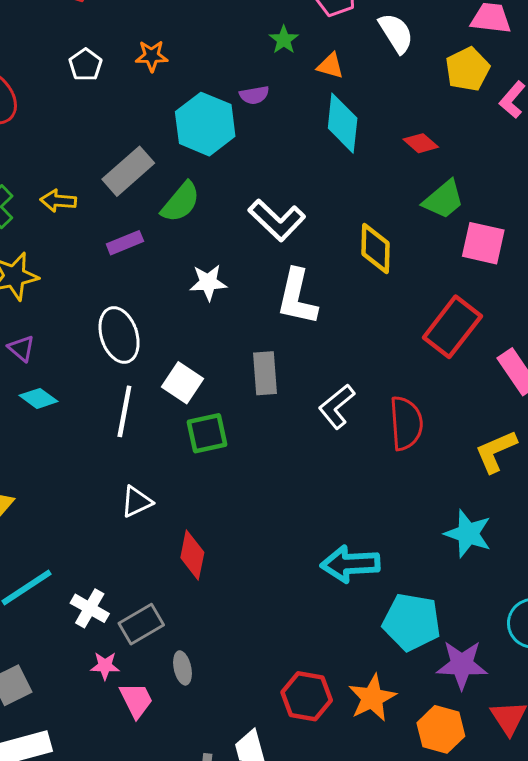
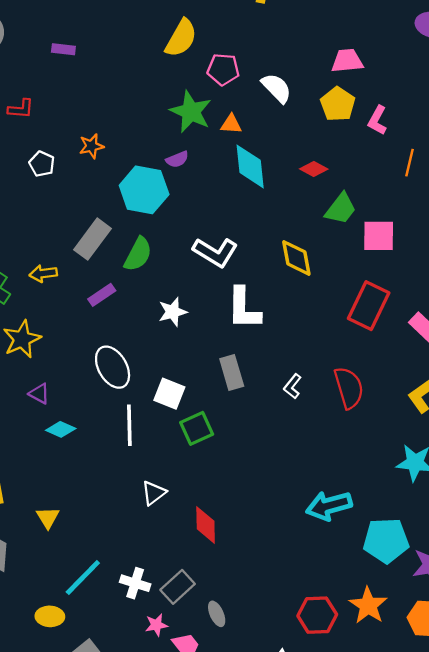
green star: (284, 40) -> (191, 112), size x1.8
white L-shape: (337, 406) -> (292, 386), size x0.7

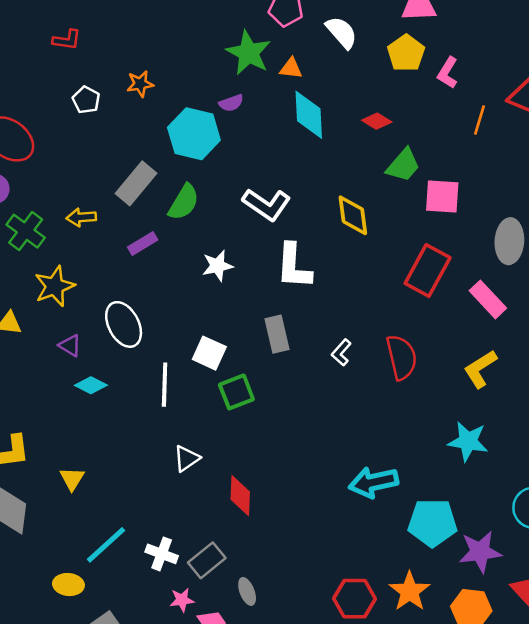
white ellipse: (113, 367) -> (124, 324), moved

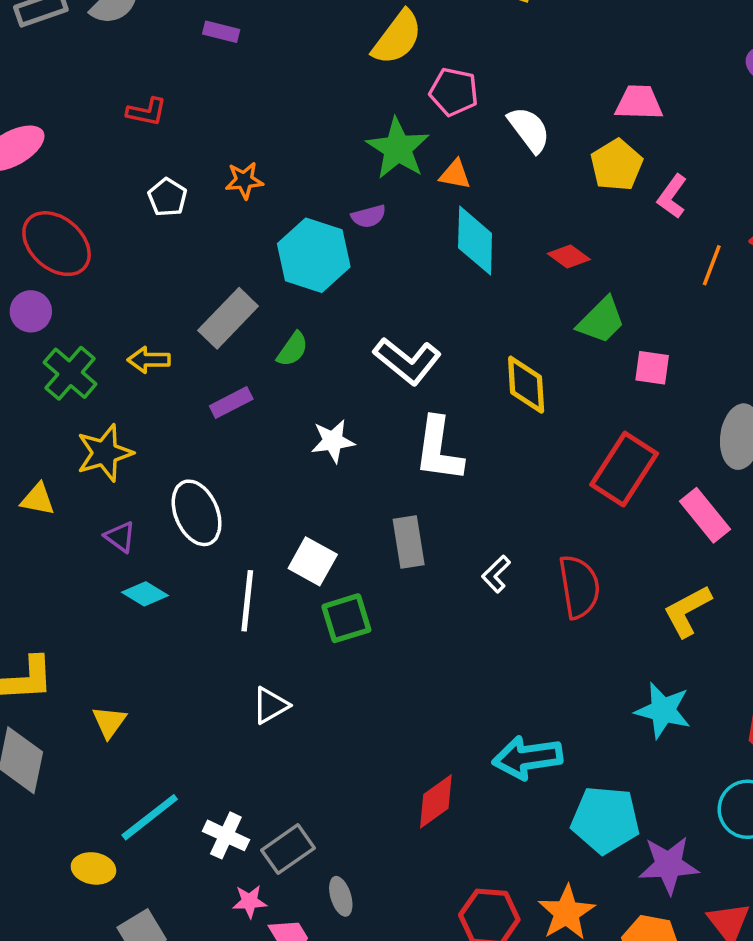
pink square: (442, 197) -> (652, 368), size x0.7
green semicircle: (184, 202) -> (293, 349), size x0.7
red diamond: (240, 496) -> (436, 801), moved, turned 48

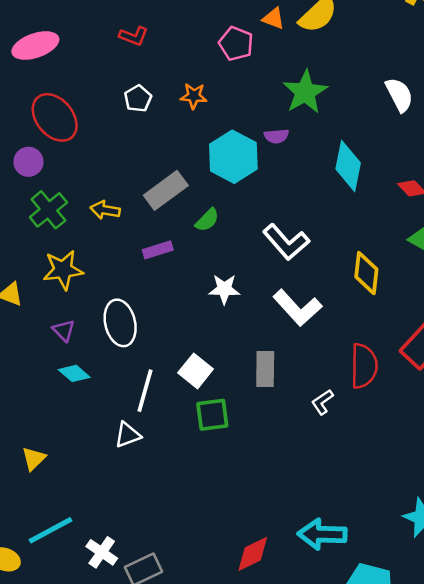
pink pentagon: (454, 92) -> (236, 44), moved
orange triangle: (455, 174) -> (273, 18), moved
white L-shape: (439, 449) -> (297, 308), turned -60
red semicircle: (579, 587) -> (364, 366), moved
white triangle: (270, 705) -> (128, 435), moved

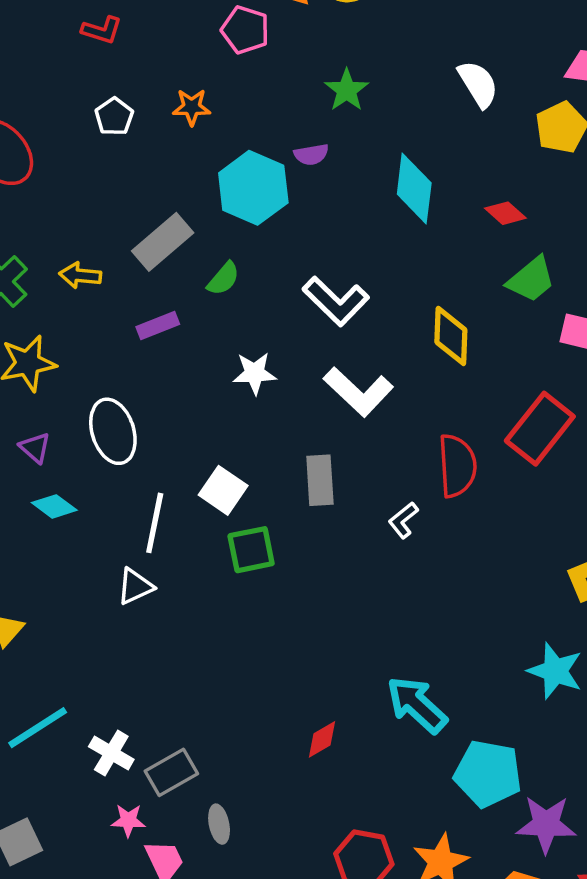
green star: (305, 92) -> (347, 90), size x0.7
cyan arrow: (322, 534) -> (417, 705), turned 45
red diamond: (253, 554) -> (322, 739), size x0.7

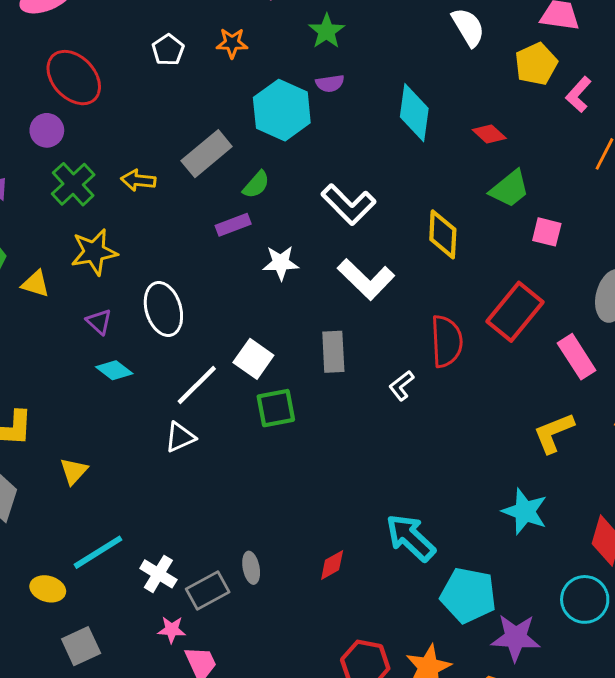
green star: (347, 90) -> (327, 31), moved
purple rectangle: (158, 325) -> (233, 225), moved
white line: (155, 523) -> (197, 385), turned 33
gray ellipse: (219, 824) -> (251, 568), moved

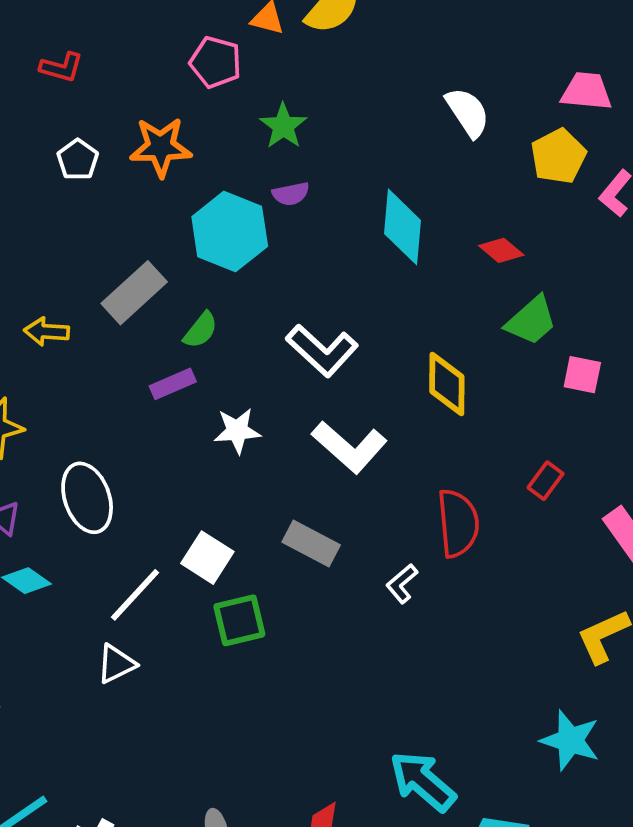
orange star: (232, 43) -> (161, 147), size x1.5
red rectangle: (515, 312) -> (546, 481), size x0.5
gray rectangle: (333, 352) -> (311, 544), turned -57

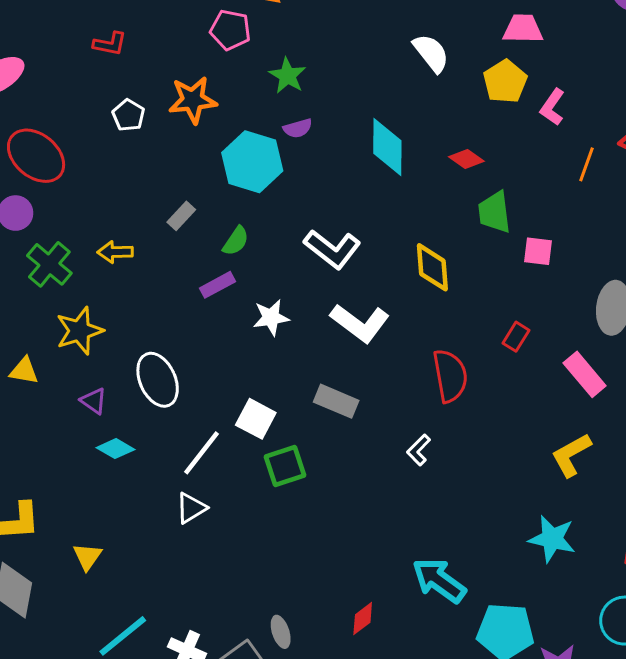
gray rectangle: (134, 293) -> (181, 216), size x0.6
green trapezoid: (531, 321) -> (494, 212), turned 129
white L-shape: (402, 584) -> (419, 450), moved

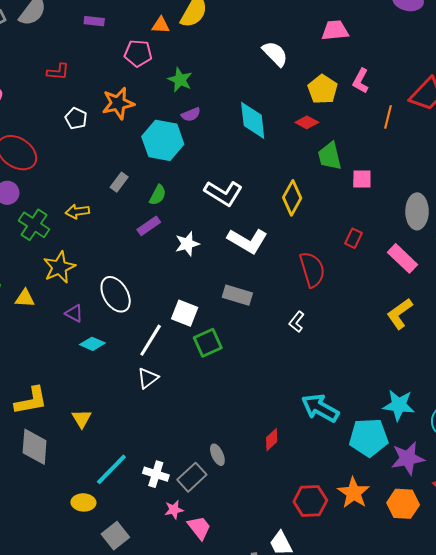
yellow pentagon: (505, 82) -> (323, 89), moved
yellow diamond: (432, 267) -> (292, 198), turned 40
cyan star: (552, 539) -> (399, 405), moved

